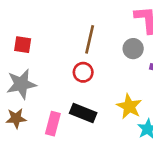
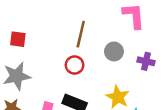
gray circle: (133, 49) -> (114, 51), moved

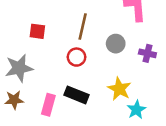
red square: (18, 39) -> (37, 31), moved

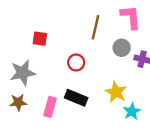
brown line: (83, 26) -> (95, 27), moved
gray circle: (116, 44) -> (122, 48), moved

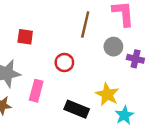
black rectangle: (76, 98) -> (77, 109), moved
pink rectangle: (50, 107) -> (36, 91), moved

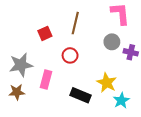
brown line: (85, 25) -> (75, 23), moved
red square: (25, 37) -> (45, 33), moved, turned -32

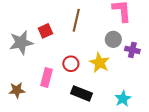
red circle: (70, 55) -> (71, 64), moved
gray star: (21, 65) -> (21, 43), moved
yellow star: (107, 83) -> (100, 63), moved

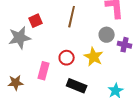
red square: (45, 31) -> (36, 21), moved

